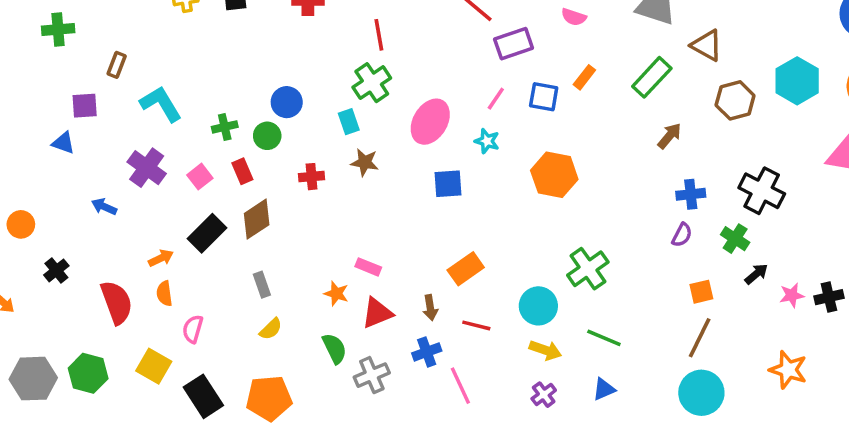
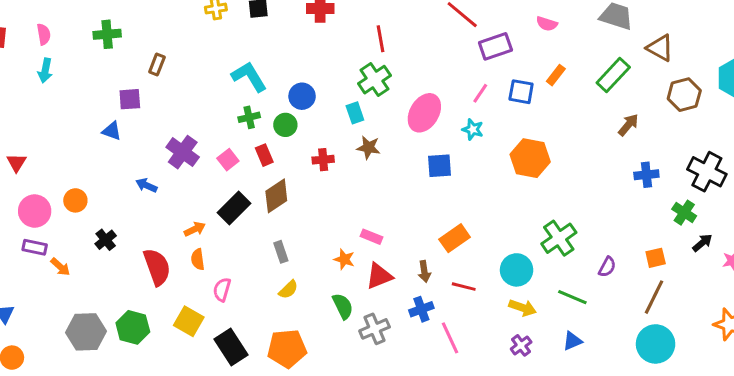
cyan L-shape: (161, 104) -> (249, 77), moved
purple semicircle: (682, 235) -> (607, 267), moved

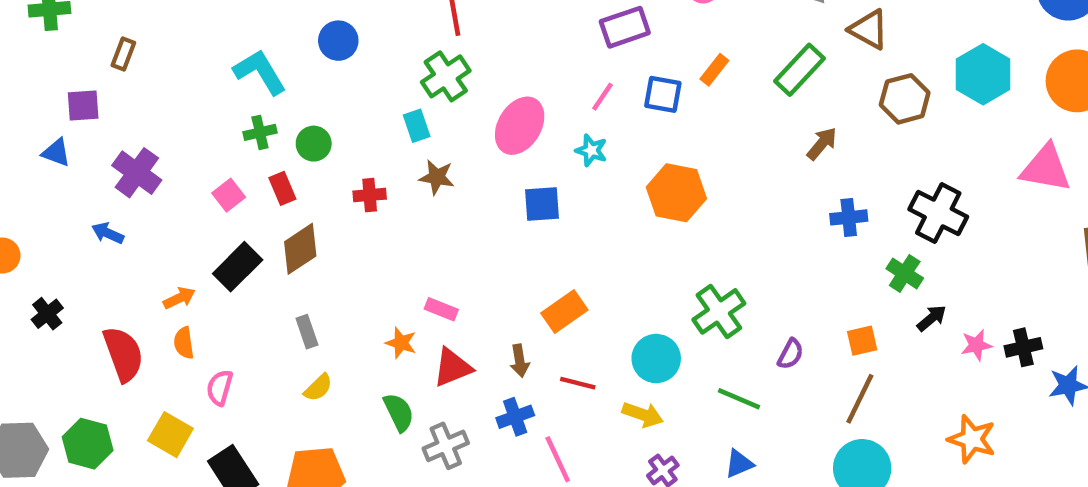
blue circle: (302, 96) -> (338, 41), moved
purple cross: (183, 152) -> (137, 173), moved
yellow arrow: (523, 308) -> (643, 414), moved

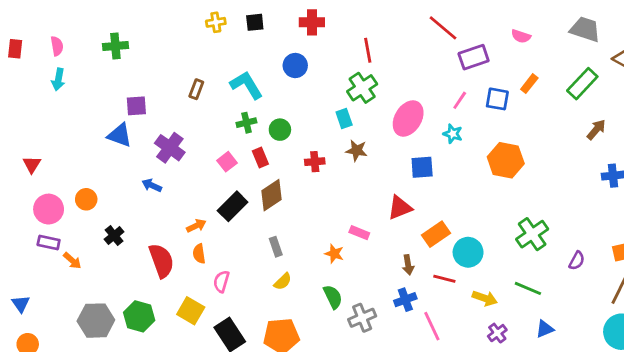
brown rectangle: (123, 54) -> (196, 89), moved
blue triangle: (56, 153) -> (120, 135), size x1.4
cyan circle: (656, 359) -> (468, 252), moved
red triangle: (452, 367) -> (400, 208), moved
green line: (739, 399) -> (528, 288), moved

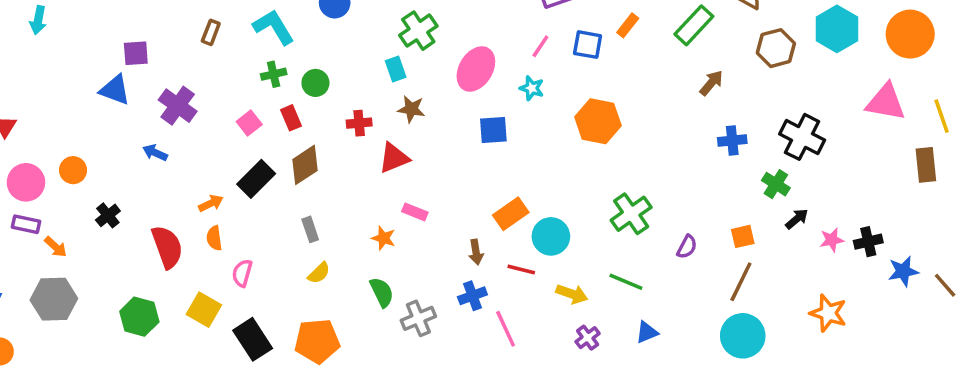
red triangle: (400, 208) -> (394, 158), moved
gray hexagon: (96, 321) -> (54, 299), moved

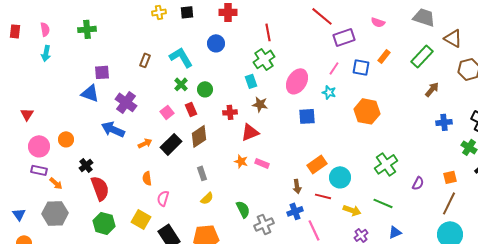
green cross: (274, 74) -> (181, 84), turned -32
blue arrow: (155, 153) -> (113, 129), size x1.6
orange arrow: (211, 203) -> (145, 143), moved
orange star: (383, 238) -> (241, 161), moved
red semicircle: (167, 247) -> (100, 188), moved

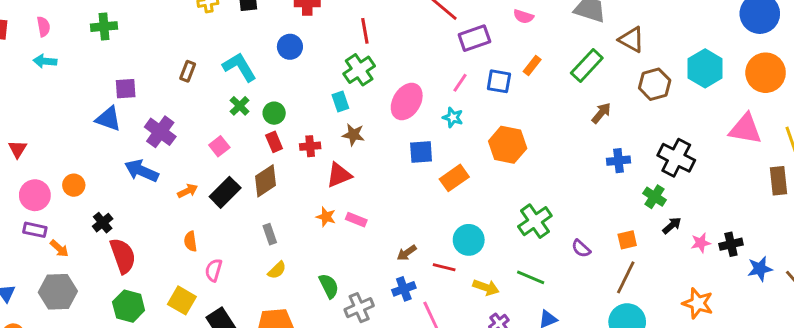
cyan arrow: (46, 53) -> (45, 61), turned 84
red rectangle: (191, 109) -> (274, 142), moved
orange rectangle: (317, 164) -> (454, 178), moved
purple semicircle: (418, 183) -> (581, 249), turned 104
brown arrow: (297, 186) -> (407, 253), turned 64

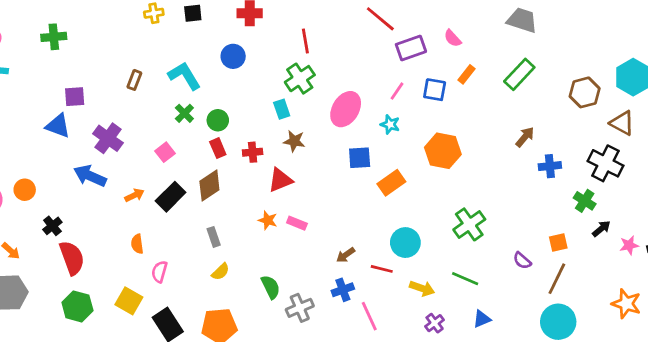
pink semicircle: (523, 16) -> (453, 38), moved, turned 30
brown triangle: (632, 40) -> (622, 123), moved
brown arrow: (601, 113) -> (525, 137), moved
purple semicircle: (581, 249) -> (522, 261), moved

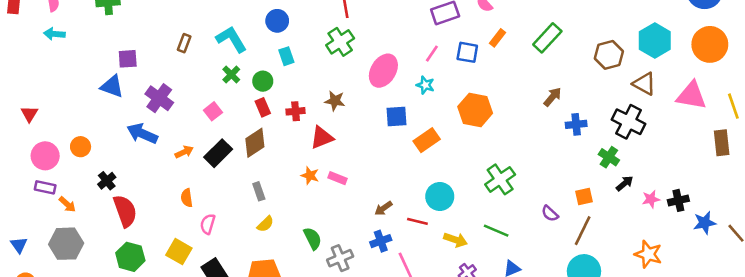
cyan rectangle: (282, 109) -> (286, 56), moved

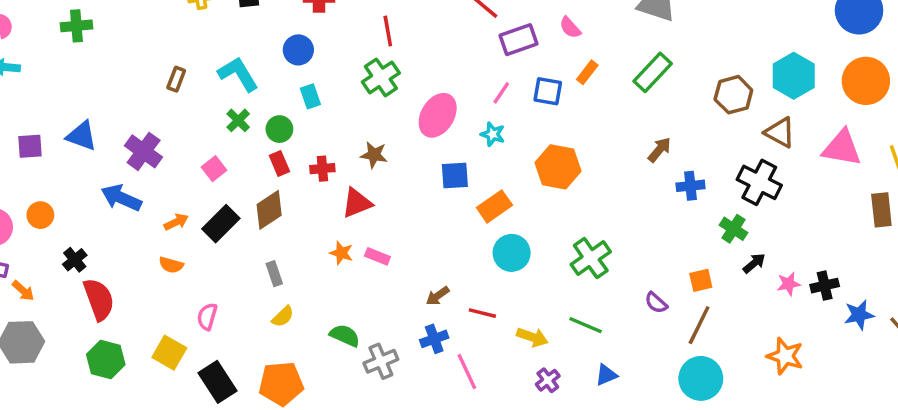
purple square: (128, 59) -> (30, 146), moved
cyan circle: (440, 197) -> (512, 253), moved
orange semicircle: (187, 198) -> (171, 265), moved, turned -66
green semicircle: (313, 238) -> (345, 335), turned -40

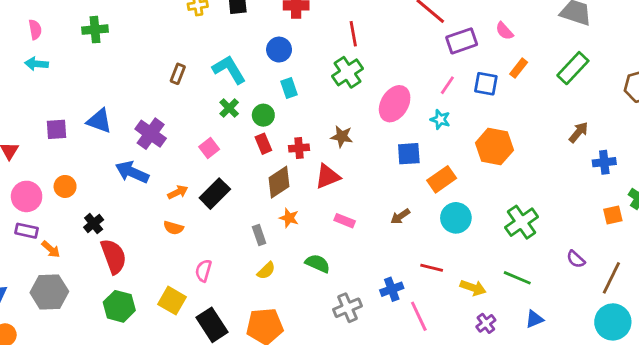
brown diamond: (269, 210) -> (279, 182), moved
orange star: (341, 253) -> (289, 218), moved
orange square: (701, 280) -> (613, 215), moved
brown arrow: (438, 296) -> (400, 216), moved
green semicircle: (345, 335) -> (318, 263), moved

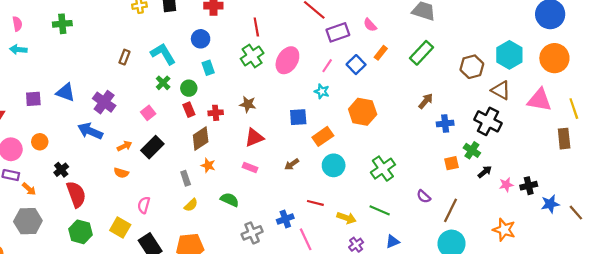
blue square: (486, 84) -> (356, 65), turned 36
pink ellipse: (395, 104) -> (287, 60), moved
red triangle: (328, 176) -> (254, 137), moved

